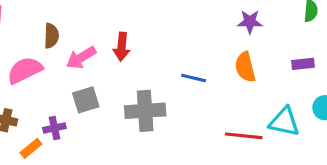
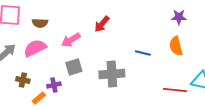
brown semicircle: (51, 36) -> (40, 23), moved, turned 91
red arrow: (122, 47) -> (102, 24), moved, turned 36

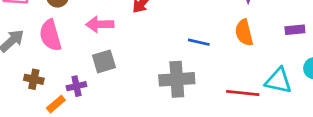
pink arrow: (71, 40) -> (100, 24), turned 30
pink semicircle: (35, 48) -> (50, 35), turned -80
gray cross: (112, 74) -> (177, 79), moved

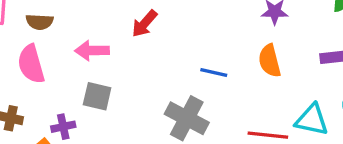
gray square: (104, 61) -> (97, 96), turned 30
gray cross: (177, 79) -> (187, 118), turned 32

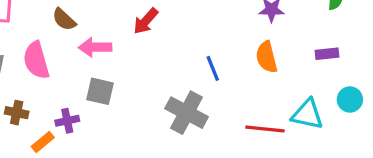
brown semicircle: (40, 22) -> (64, 19), moved, turned 40
blue line: (214, 73) -> (213, 68), turned 55

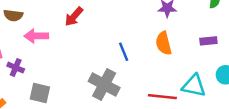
brown semicircle: (64, 19) -> (13, 15), turned -36
gray square: (100, 91) -> (40, 93), moved
purple cross: (67, 121) -> (16, 68), moved, turned 35

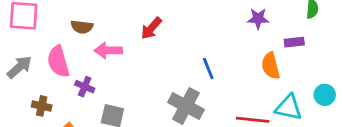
purple rectangle: (208, 41) -> (294, 42), moved
orange semicircle: (164, 43) -> (271, 66), moved

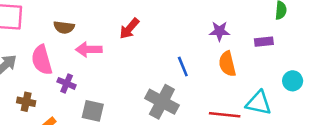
purple star: (258, 19) -> (219, 31), moved
orange semicircle: (271, 66) -> (227, 64), moved
cyan circle: (325, 95) -> (293, 81), moved

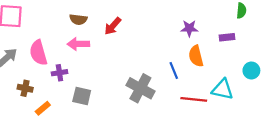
brown semicircle: (64, 27) -> (78, 19), moved
blue line: (183, 66) -> (174, 71), moved
purple cross: (67, 83) -> (59, 73), turned -32

